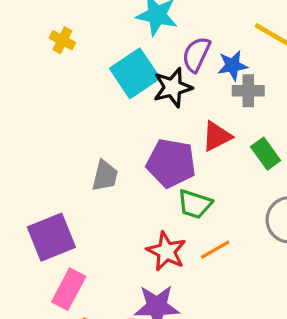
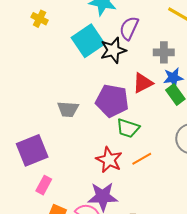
blue star: (232, 65) -> (173, 78), moved
gray trapezoid: (105, 176) -> (68, 109), turned 80
pink rectangle: (69, 289) -> (44, 185), size x0.7

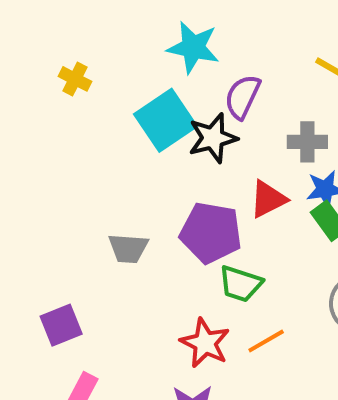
purple square: (32, 150) -> (61, 325), size x0.7

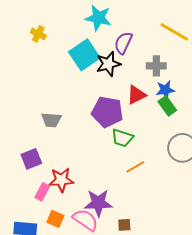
gray trapezoid: (128, 248) -> (51, 120), moved
red star: (205, 343) -> (61, 180), moved, turned -30

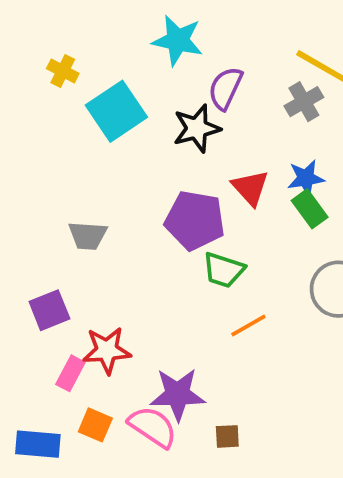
cyan square: (84, 55) -> (116, 111), moved
gray cross: (156, 66) -> (304, 102), moved, turned -30
red triangle: (136, 95) -> (250, 188), turned -45

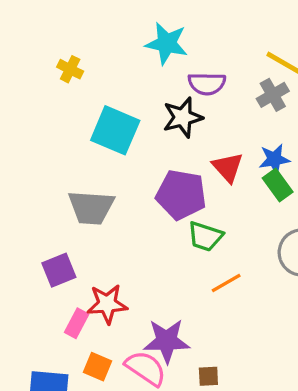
purple semicircle: (225, 88) -> (207, 84), turned -114
cyan square: (116, 111) -> (115, 130), moved, turned -33
gray trapezoid: (88, 236) -> (91, 207), size x1.4

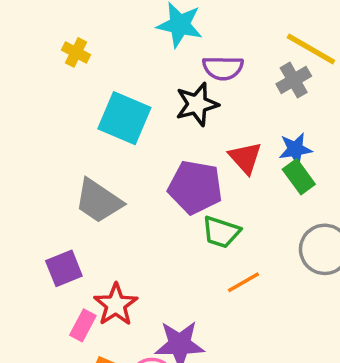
gray trapezoid: (91, 207) -> (98, 201), turned 30
red star: (107, 304) -> (116, 305), turned -30

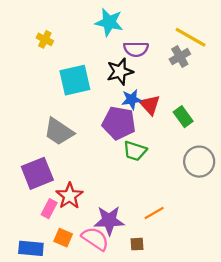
cyan square: (124, 118) -> (75, 80), turned -36
blue star: (295, 149) -> (132, 99), moved
purple square: (64, 268) -> (37, 173), size x1.4
orange line: (244, 282) -> (154, 213), moved

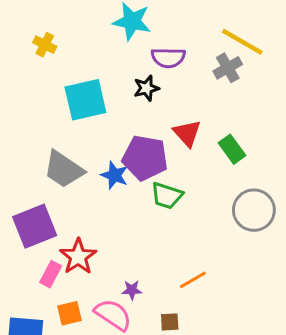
black star: (120, 72) -> (146, 88), size x0.7
blue star: (132, 99) -> (114, 175), moved, turned 30
purple star: (109, 220) -> (132, 290), size x0.5
orange square: (63, 238) -> (69, 313), turned -36

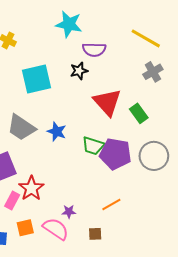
gray cross: (228, 68) -> (153, 72), moved
red triangle: (187, 133) -> (107, 102), size x1.4
purple pentagon: (145, 158) -> (115, 154), moved

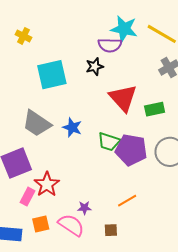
cyan star: (69, 24) -> (124, 29), moved
green rectangle: (139, 113) -> (155, 109), turned -66

